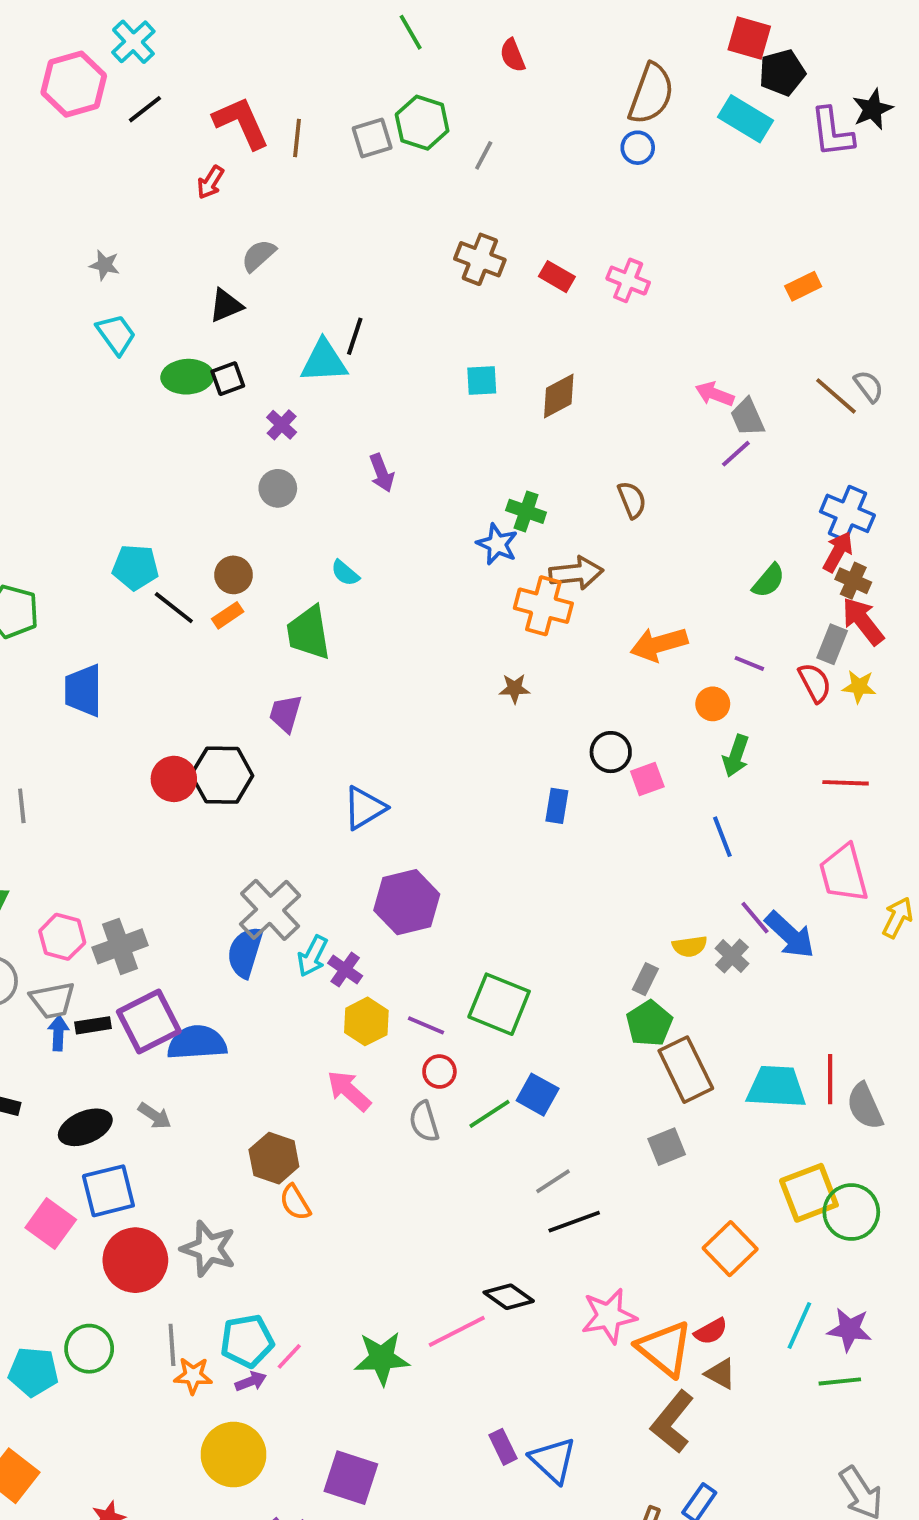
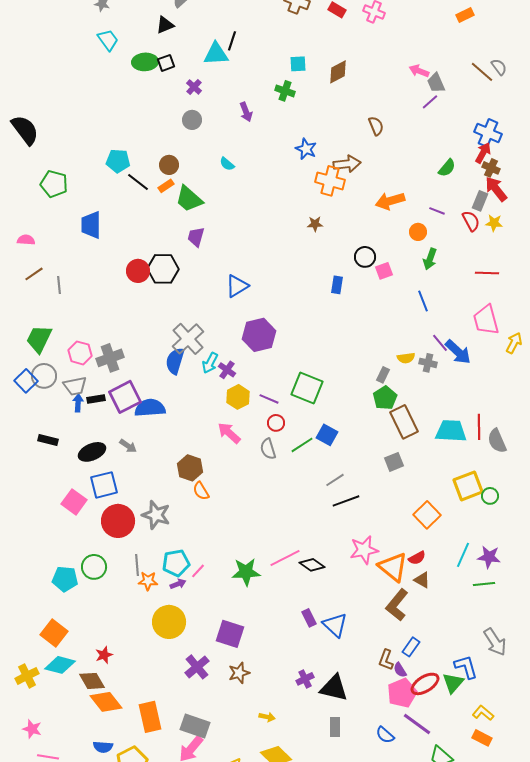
green cross: (526, 511) -> (285, 91), moved
green trapezoid: (309, 633) -> (189, 199), moved, turned -40
gray cross: (732, 956) -> (428, 363), turned -30
green circle: (851, 1212) -> (490, 496), size x0.6
black diamond: (509, 1297) -> (312, 565), moved

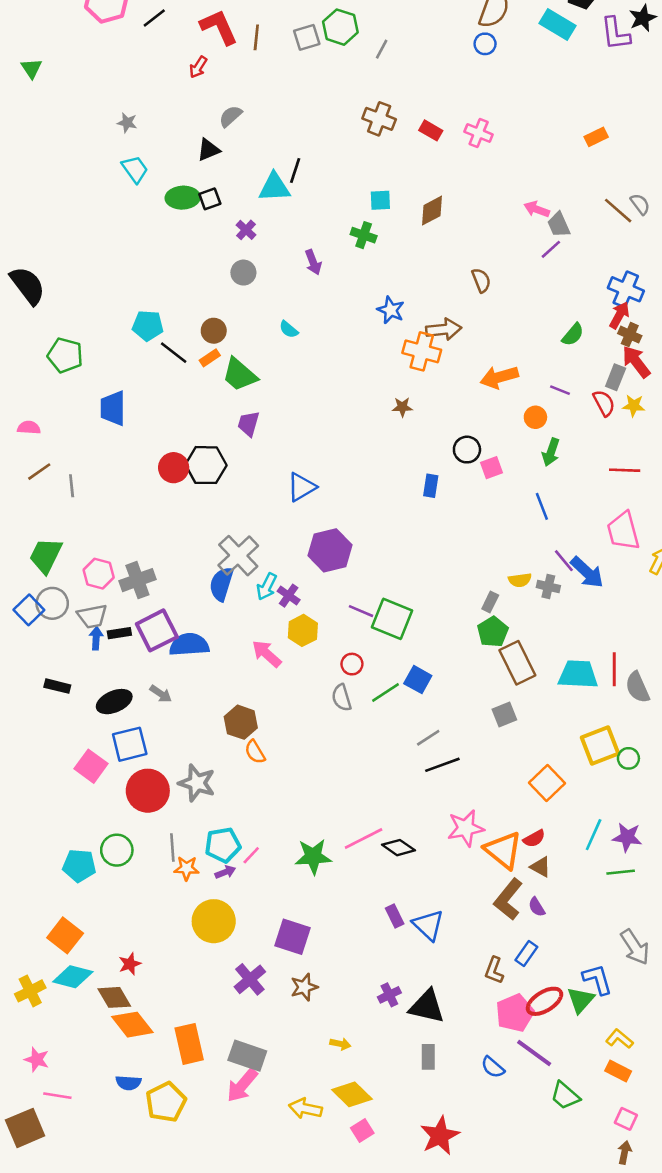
purple line: (269, 399) -> (361, 611), moved
pink arrow: (229, 433) -> (267, 654), moved
purple semicircle: (400, 670) -> (537, 907), moved

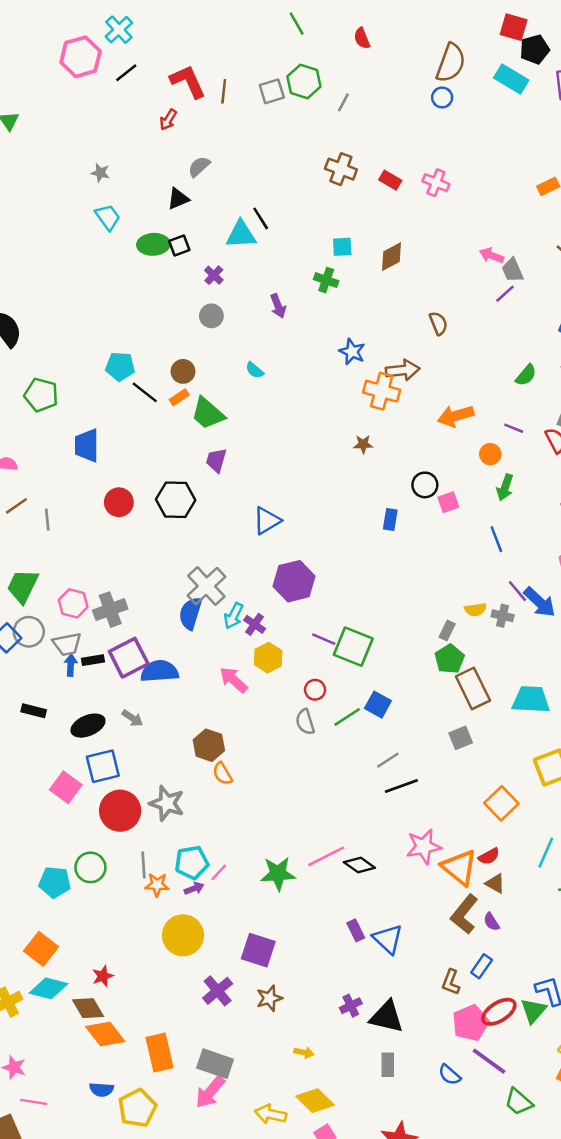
black line: (295, 170) -> (261, 218), turned -50
red circle: (174, 468) -> (119, 502), moved

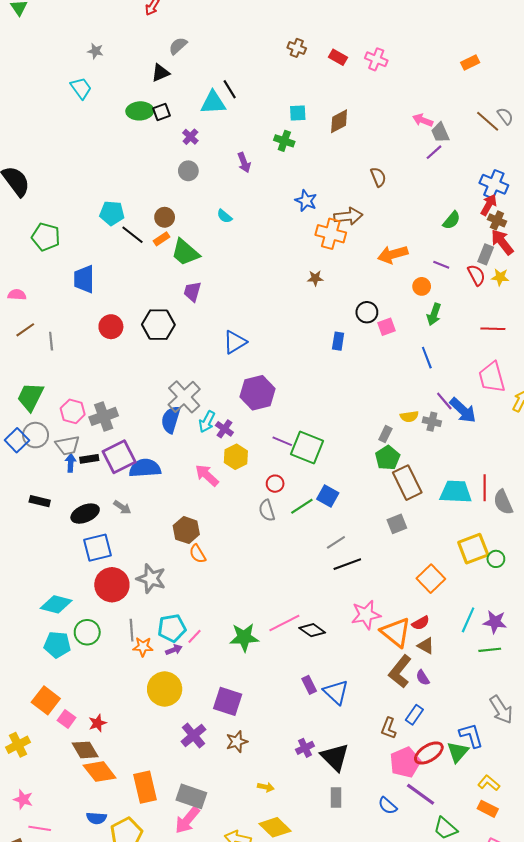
brown cross: (341, 169) -> (297, 48), size x0.7
cyan trapezoid: (108, 217) -> (81, 88), moved
pink square: (66, 787) -> (67, 719), moved, size x0.7
cyan diamond: (49, 988) -> (56, 604), moved
black triangle: (387, 1017) -> (335, 757), turned 32

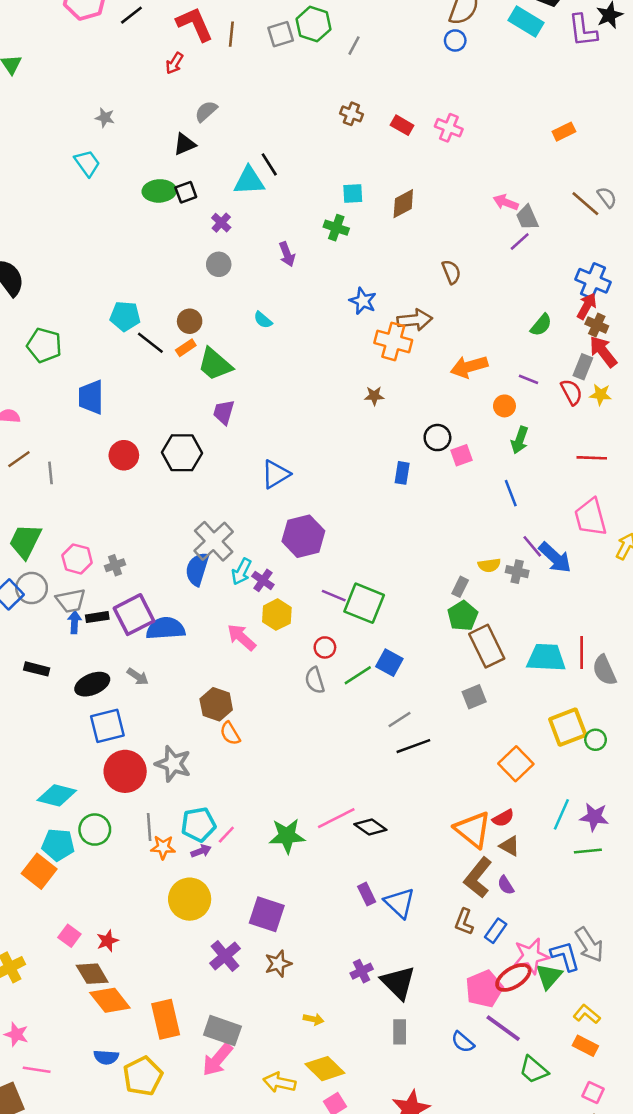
gray cross: (104, 416) -> (115, 565), size x0.6
pink star: (366, 615) -> (531, 956), moved
orange square: (46, 700) -> (39, 871), moved
gray arrow: (501, 710) -> (589, 945), moved
brown L-shape: (389, 728) -> (464, 922), moved

